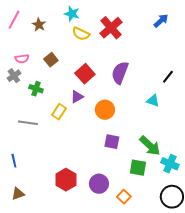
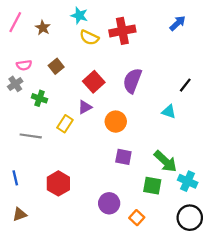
red cross: (111, 28) -> (122, 31), turned 30
red hexagon: (66, 180) -> (58, 183), moved

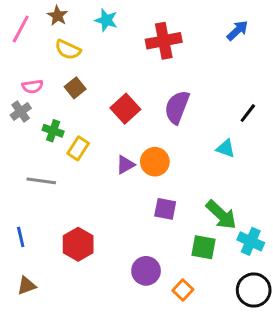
brown star: (43, 28) -> (58, 16), moved
yellow semicircle: (89, 38) -> (68, 50), moved
purple triangle: (85, 107) -> (125, 165), moved
yellow rectangle: (65, 124) -> (78, 148), moved

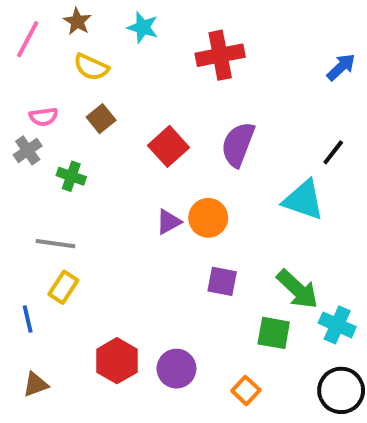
blue arrow: (237, 30) -> (341, 67), moved
yellow rectangle: (78, 148) -> (63, 287), moved
cyan triangle: (226, 148) -> (303, 200), size x1.6
red hexagon: (78, 244) -> (117, 361), moved
purple circle: (146, 271) -> (176, 369), moved

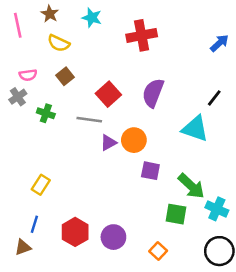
pink line: (28, 39) -> (18, 25), turned -40
gray line: (55, 244) -> (89, 120), moved
purple square: (222, 281) -> (150, 171), moved
blue line: (28, 319) -> (34, 224), moved, turned 30

